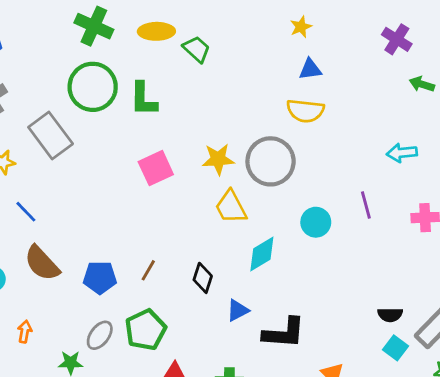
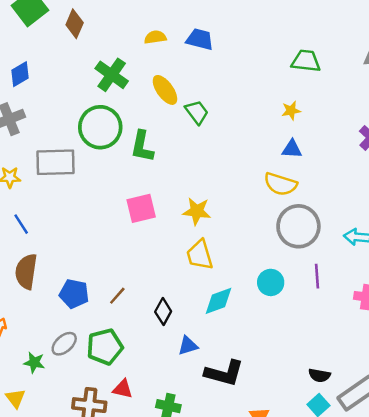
yellow ellipse: (156, 31) -> (165, 90), turned 44
gray rectangle: (51, 136) -> (56, 162), turned -66
gray circle: (271, 161) -> (298, 226), moved
brown semicircle: (42, 263) -> (26, 272), turned 40

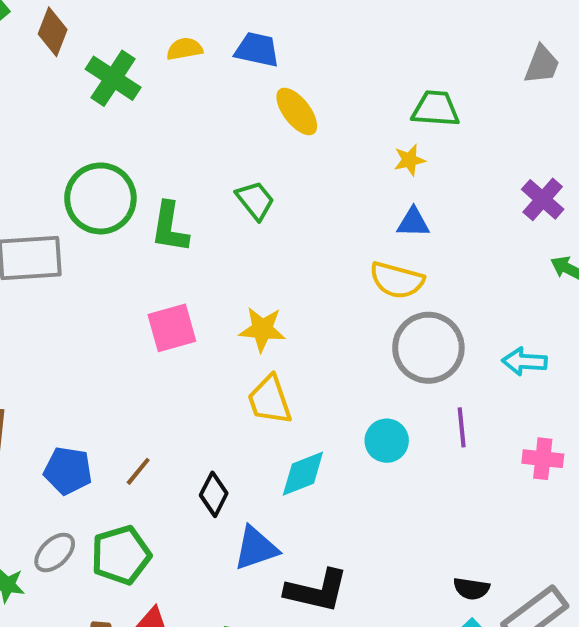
green trapezoid: (306, 61) -> (436, 109), moved
green cross: (112, 75) -> (113, 78), moved
yellow ellipse: (165, 90) -> (297, 111), moved
green trapezoid: (197, 112) -> (255, 200), moved
blue triangle: (188, 346) -> (256, 548), size x1.4

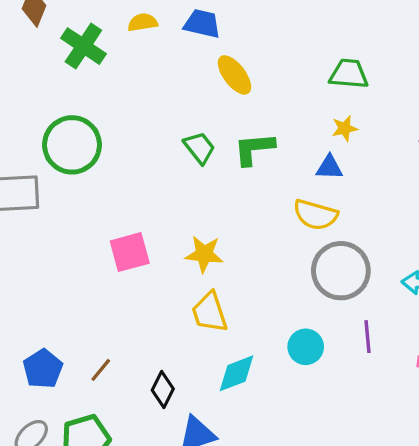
yellow star: (410, 160) -> (345, 128), moved
green L-shape: (170, 227) -> (254, 149), moved, turned 75
blue pentagon: (68, 471) -> (43, 369), turned 30

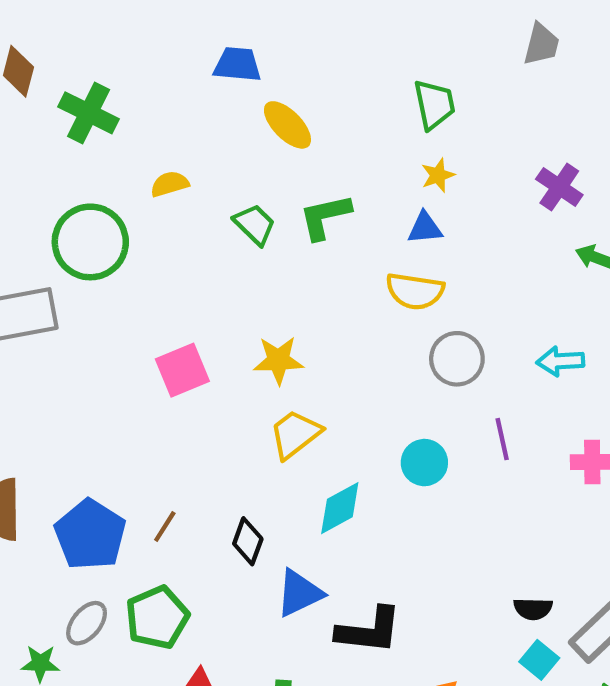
yellow semicircle: (143, 22) -> (170, 184), moved
green trapezoid: (349, 74) -> (434, 105), turned 81
gray circle: (341, 271) -> (457, 359), size x0.7
yellow trapezoid: (210, 312) -> (295, 434), turned 78
blue pentagon: (43, 369) -> (90, 535), size x1.4

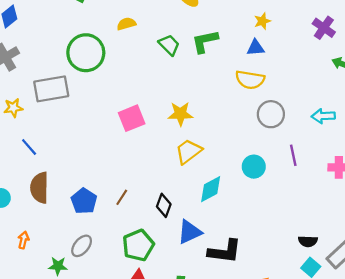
blue pentagon: (90, 535) -> (84, 201), size x0.7
green pentagon: (157, 617) -> (138, 245), moved

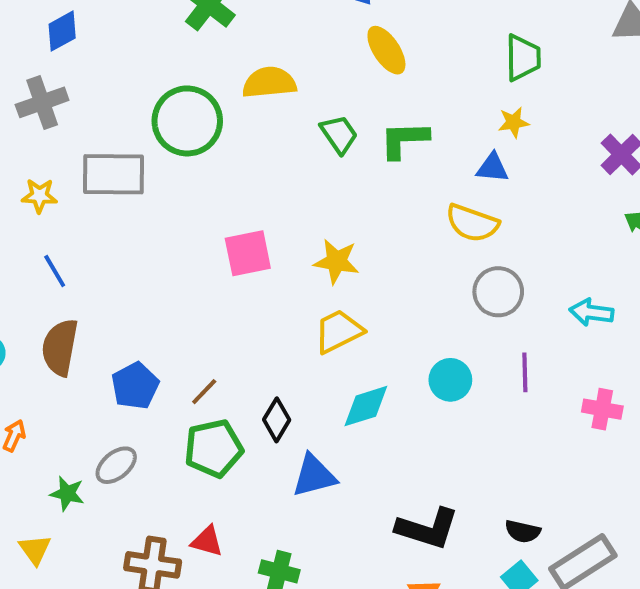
yellow semicircle: (126, 24) -> (269, 83), size x1.5
green pentagon: (138, 245) -> (214, 448), moved
black L-shape: (225, 251) -> (427, 529), moved

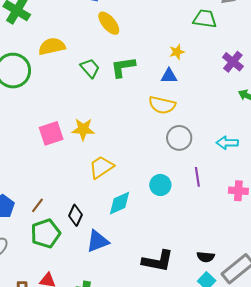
green trapezoid: (523, 58) -> (205, 19), moved, turned -75
yellow star: (336, 261) -> (83, 129), moved

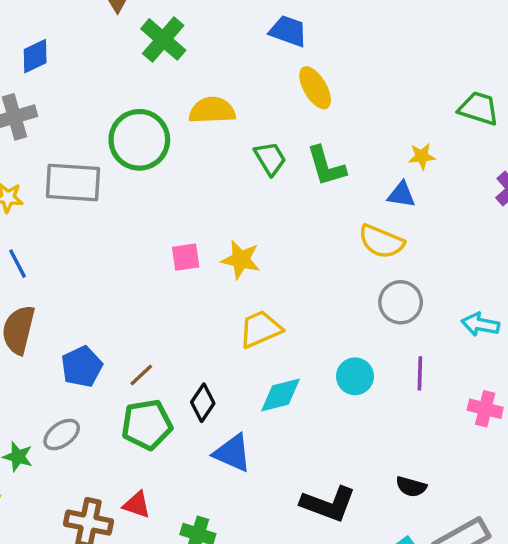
green L-shape: (123, 67) -> (326, 166), turned -108
pink square: (51, 133) -> (186, 257), size x0.7
blue triangle: (98, 241) -> (232, 453), turned 35
black semicircle: (206, 257) -> (411, 487), moved

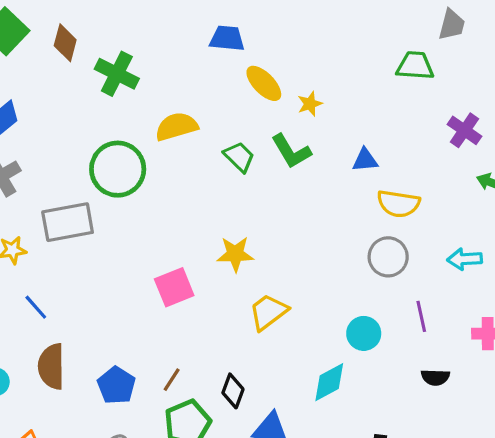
yellow star: (422, 156) -> (310, 104), moved
yellow semicircle: (381, 242) -> (398, 204), moved
pink square: (186, 257) -> (174, 287), moved, size x1.4
cyan diamond: (281, 395) -> (329, 382), moved
black semicircle: (411, 487) -> (435, 377), moved

